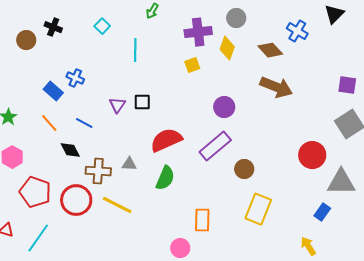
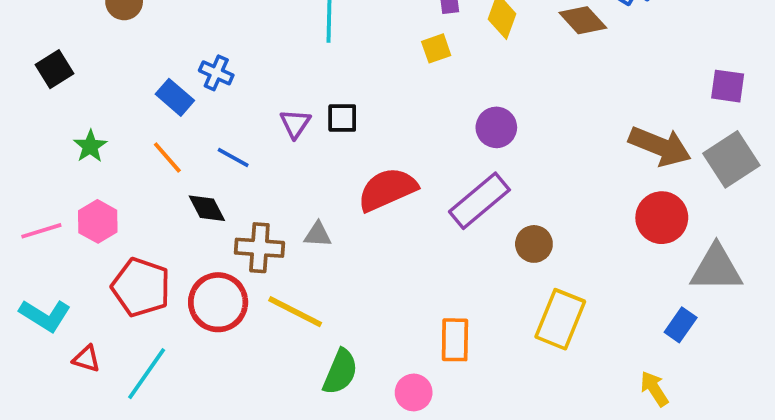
brown arrow: (276, 87) -> (660, 146), moved
green semicircle: (165, 178) -> (340, 372), moved

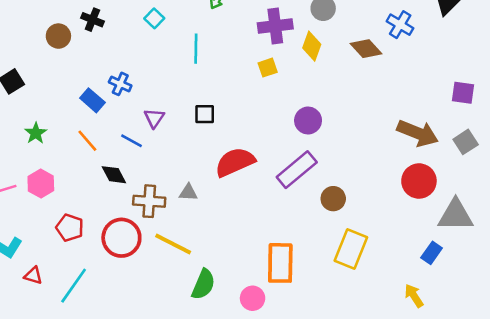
purple triangle: (295, 124) -> (154, 118), moved
gray square: (731, 159) -> (466, 142), size x0.7
red pentagon: (141, 287) -> (70, 228), size x0.7
orange rectangle: (455, 340) -> (280, 263), size x1.4

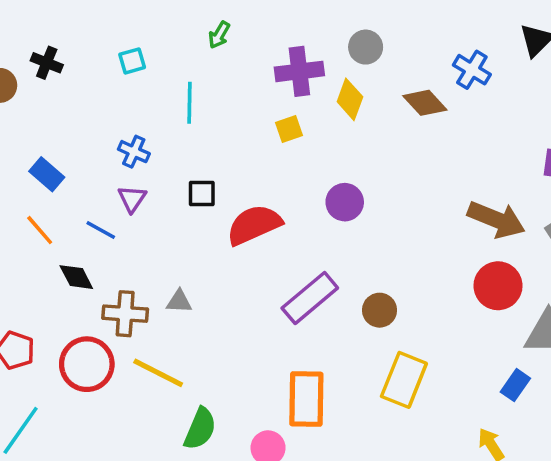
cyan square: (154, 18) -> (132, 61), turned 30
blue cross: (120, 84) -> (134, 152), moved
red semicircle: (235, 162) -> (254, 225), moved
purple rectangle: (297, 170) -> (310, 298), moved

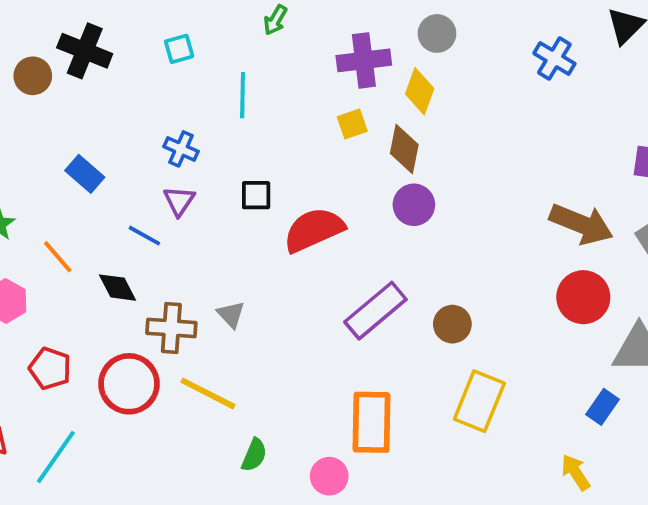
black cross: (47, 63) -> (85, 51), size x1.5
brown diamond: (425, 103) -> (404, 149), moved, turned 54
orange line: (40, 230) -> (58, 257), moved
gray triangle: (179, 301) -> (231, 315), turned 44
green semicircle: (200, 429) -> (254, 455), size x0.7

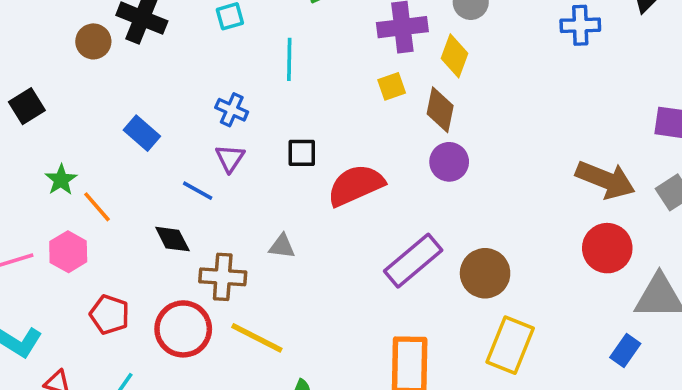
blue cross: (554, 58) -> (580, 25), turned -33
orange line: (58, 257) -> (97, 207), moved
gray triangle: (231, 315) -> (282, 246), moved, turned -40
brown circle: (452, 324) -> (485, 273), size x1.4

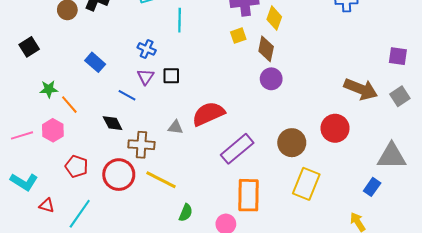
black square: (302, 153) -> (171, 76), moved
green star: (61, 180) -> (49, 89), turned 30
red semicircle: (356, 185) -> (208, 114), moved
red circle: (607, 248) -> (335, 128), moved
purple rectangle: (413, 261) -> (237, 149), moved

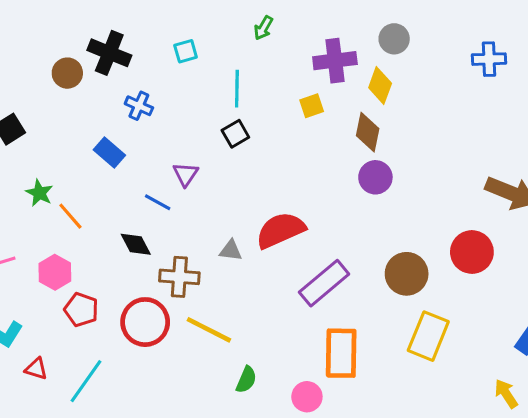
yellow square: (238, 36) -> (312, 106), moved
blue cross: (147, 49) -> (139, 106), moved
black square: (171, 76) -> (235, 134), moved, turned -30
green star: (49, 89) -> (39, 193), turned 30
pink hexagon: (53, 130) -> (55, 272), moved

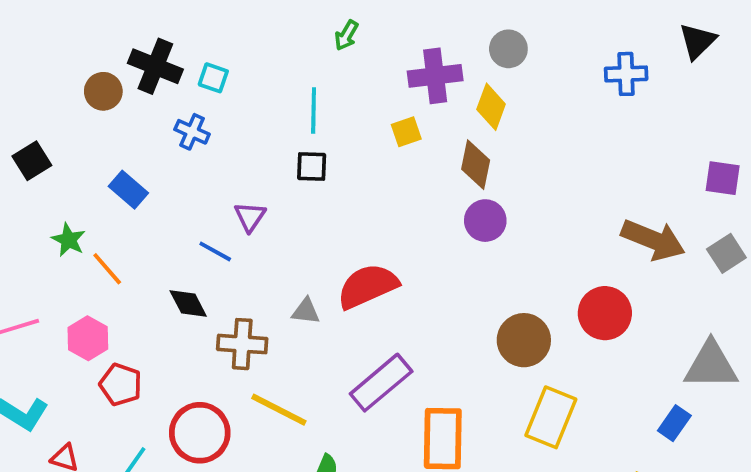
cyan square: (186, 51) -> (213, 78), moved, turned 35
black square: (235, 134) -> (312, 167), turned 32
blue rectangle: (109, 152) -> (128, 190), moved
purple rectangle: (324, 283) -> (381, 383), moved
red circle: (145, 322) -> (200, 433), moved

